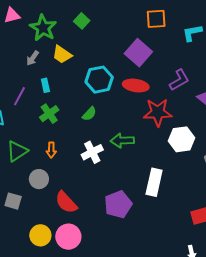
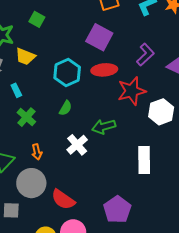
gray circle: (39, 179) -> (31, 183), size x1.5
purple pentagon: (118, 204) -> (117, 210), moved

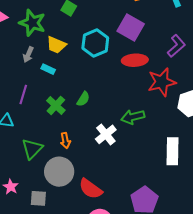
cyan hexagon: (67, 72) -> (95, 43), moved
cyan rectangle: (16, 90) -> (48, 69), moved, turned -40
green semicircle: (66, 108) -> (83, 99), moved

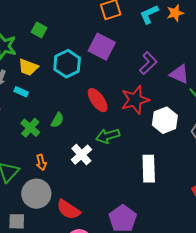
red ellipse: (135, 60) -> (98, 100), moved, turned 60

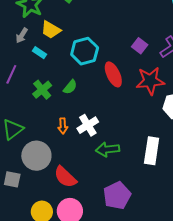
purple square: (102, 47) -> (140, 46), moved, size x0.6
cyan hexagon: (67, 64) -> (85, 51), moved
green arrow: (108, 136) -> (108, 149), moved
orange arrow: (41, 162) -> (63, 126), moved

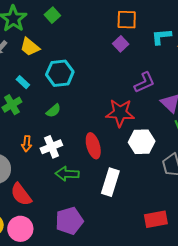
purple square: (140, 46) -> (121, 44), moved
cyan rectangle: (40, 53) -> (23, 82), moved
red ellipse: (113, 74) -> (93, 146), moved
green semicircle: (70, 87) -> (53, 111), moved

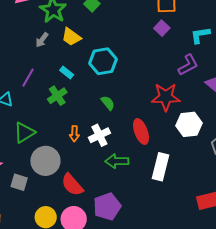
cyan L-shape: (161, 37) -> (200, 35), moved
green semicircle: (53, 111) -> (108, 103), moved, turned -84
purple pentagon: (69, 221) -> (107, 206), moved

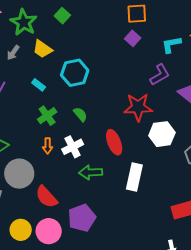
green cross: (57, 96) -> (47, 116), moved

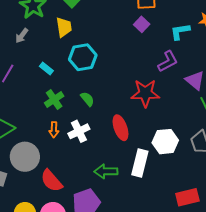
yellow trapezoid: (43, 49) -> (64, 27), moved, turned -135
white hexagon: (162, 134) -> (165, 142), moved
green arrow: (91, 172) -> (106, 171), moved

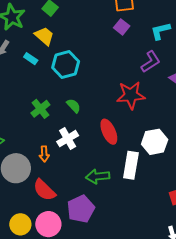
yellow trapezoid: (64, 27) -> (44, 36), turned -35
cyan rectangle: (46, 69) -> (31, 59), moved
orange arrow: (54, 130) -> (44, 154), moved

